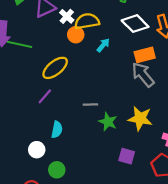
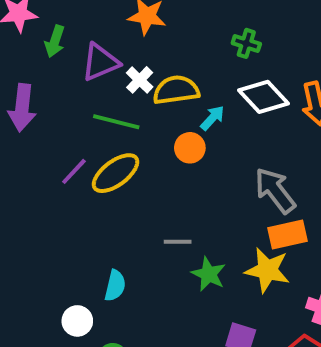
orange circle: (76, 35) -> (190, 148), moved
green line: (19, 44) -> (116, 122), moved
cyan arrow: (103, 45) -> (212, 118), moved
orange rectangle: (145, 55) -> (287, 235), moved
purple line: (45, 96) -> (74, 171), moved

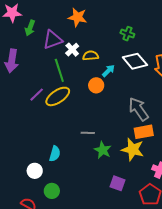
yellow semicircle: (176, 90) -> (91, 56), size x0.7
green line: (116, 122) -> (59, 70), turned 55

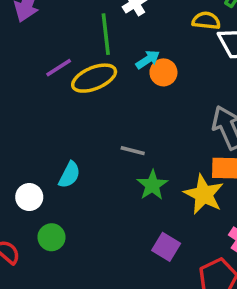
yellow semicircle: (91, 56) -> (206, 21), moved
cyan arrow: (108, 71) -> (148, 60), moved

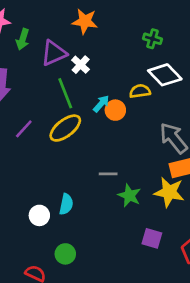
yellow semicircle: (206, 21) -> (140, 91), moved
purple line: (59, 68) -> (24, 129), moved
white circle: (29, 197) -> (39, 215), moved

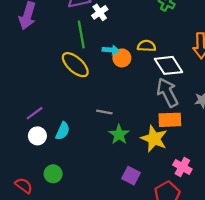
white diamond: (165, 75) -> (168, 65), moved
cyan arrow: (101, 104) -> (111, 50), turned 42
yellow ellipse: (65, 128) -> (75, 65), turned 68
purple line: (24, 129) -> (35, 113), moved

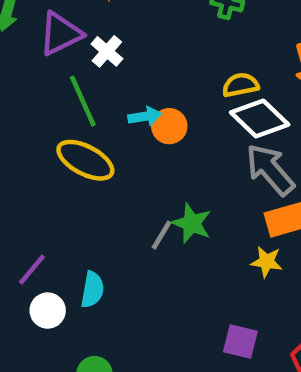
yellow semicircle: (147, 46) -> (241, 85), moved
gray line: (104, 112) -> (162, 235), turned -56
green star: (119, 134) -> (192, 223), moved
yellow star: (154, 139) -> (267, 262), size x0.6

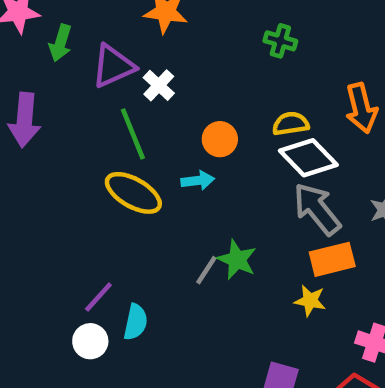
cyan arrow: (145, 116) -> (198, 180), moved
orange circle: (169, 126) -> (220, 139), moved
purple line: (32, 270) -> (98, 297), moved

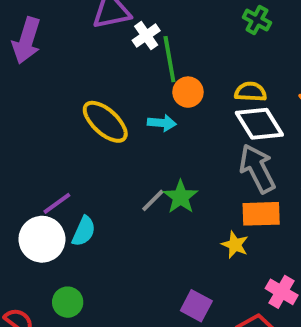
green line: (133, 134) -> (169, 59), moved
white circle: (90, 341) -> (42, 239), size x1.5

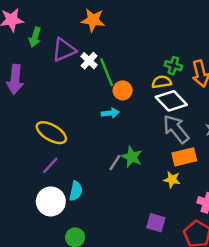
green cross: (257, 20) -> (173, 66), moved
yellow ellipse: (105, 122) -> (51, 133), moved
purple line: (57, 203) -> (50, 165), moved

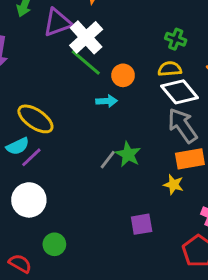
white cross: (89, 61) -> (86, 37), size x1.6
green cross: (173, 66) -> (176, 39), moved
green line: (107, 72) -> (86, 62), moved, turned -32
cyan semicircle: (76, 191) -> (18, 146), moved, turned 48
purple square: (156, 223) -> (142, 224), moved, turned -30

